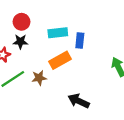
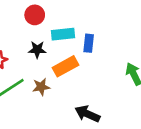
red circle: (22, 22) -> (35, 15), moved
black star: (20, 42) -> (37, 50), moved

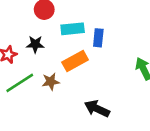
black star: (37, 50) -> (35, 44), moved

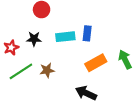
cyan rectangle: (73, 29) -> (65, 37), moved
orange rectangle: (75, 61) -> (96, 63), moved

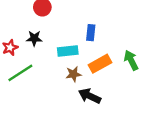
cyan rectangle: (65, 37) -> (68, 51), moved
brown star: (47, 70) -> (73, 74), moved

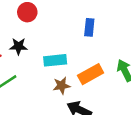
blue rectangle: (91, 33) -> (89, 27), moved

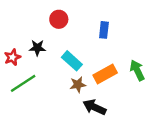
red circle: (27, 12) -> (59, 19), moved
cyan rectangle: (55, 60) -> (72, 61), turned 48

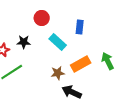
cyan rectangle: (72, 61) -> (58, 42), moved

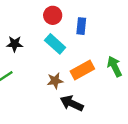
red circle: (42, 18) -> (53, 15), moved

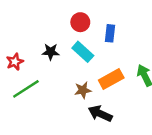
black star: (15, 44) -> (51, 52), moved

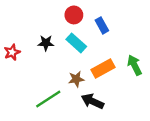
blue rectangle: (110, 33) -> (102, 25), turned -35
green line: (26, 89) -> (48, 99), moved

